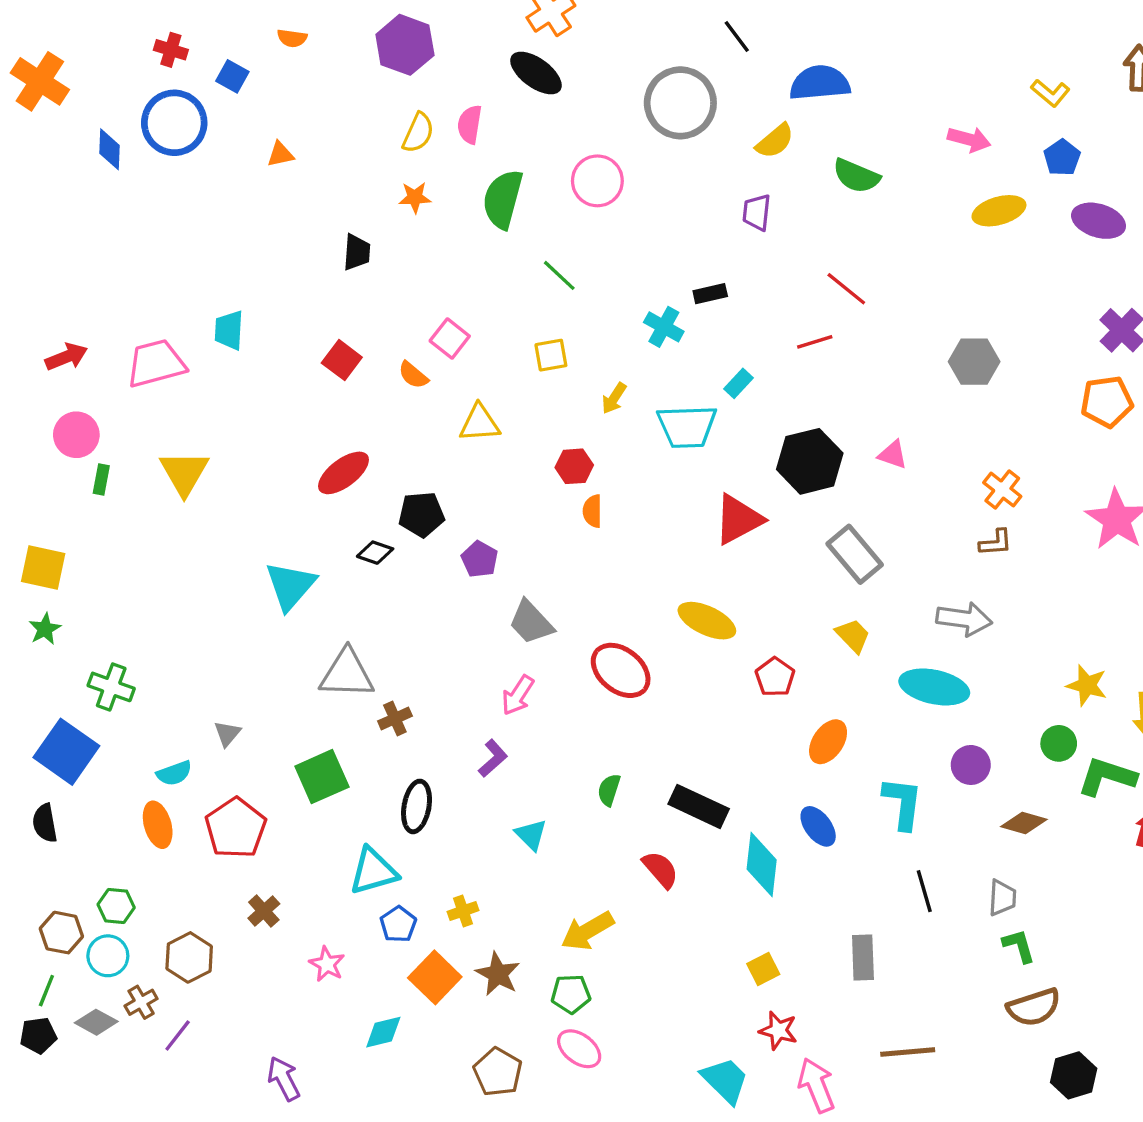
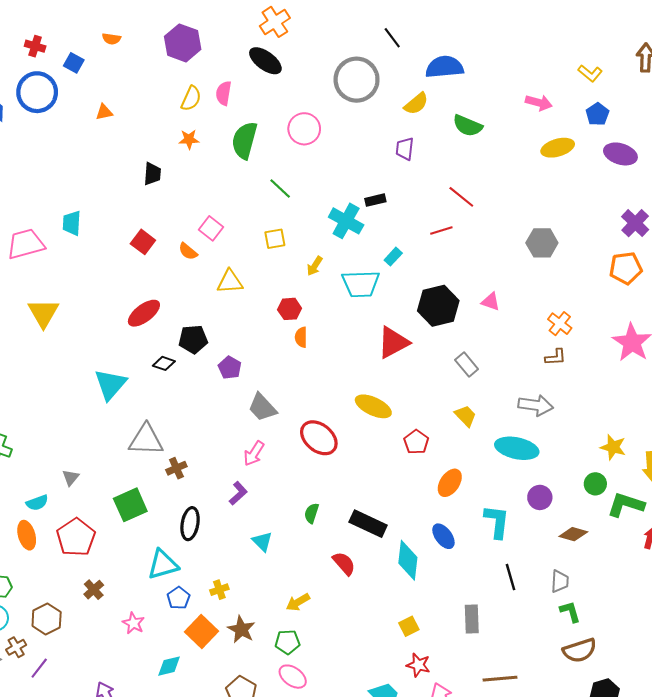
cyan cross: (664, 327) -> (346, 221), size x1.4
gray rectangle: (855, 554) -> (467, 364), size x0.7
yellow arrow: (587, 931) -> (298, 602), size x0.7

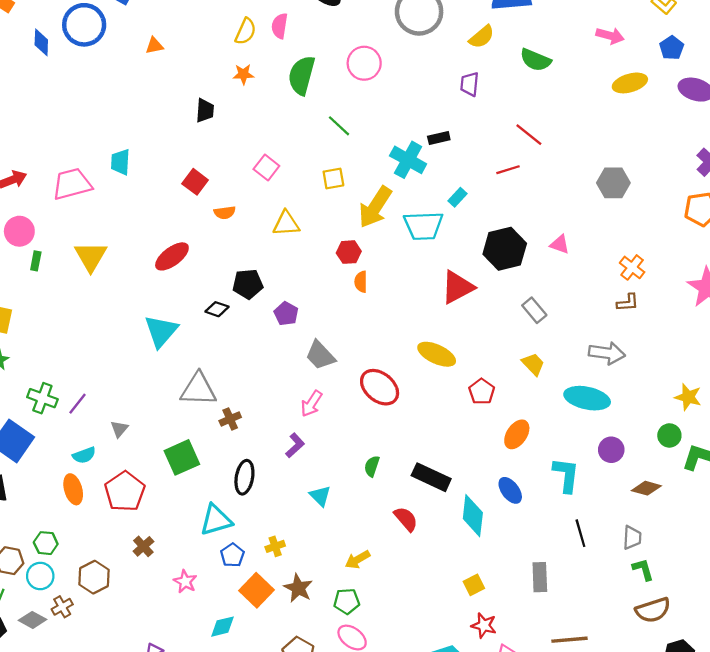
orange semicircle: (188, 251) -> (225, 213), moved, turned -48
yellow arrow: (315, 266) -> (375, 207), size x2.0
red ellipse: (144, 313) -> (172, 256), moved
purple line: (39, 668) -> (78, 404), moved

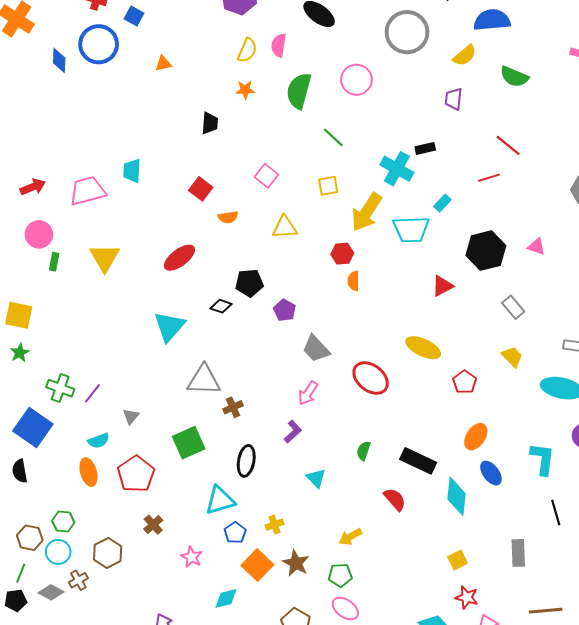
red triangle: (457, 287) -> (442, 286), size x0.7
orange ellipse: (517, 434) -> (476, 437), moved

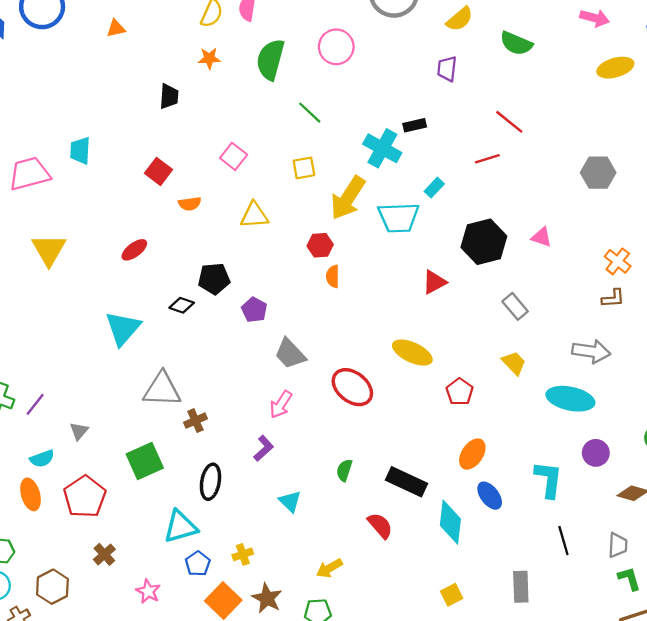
red ellipse: (179, 258) -> (134, 250), size x0.7

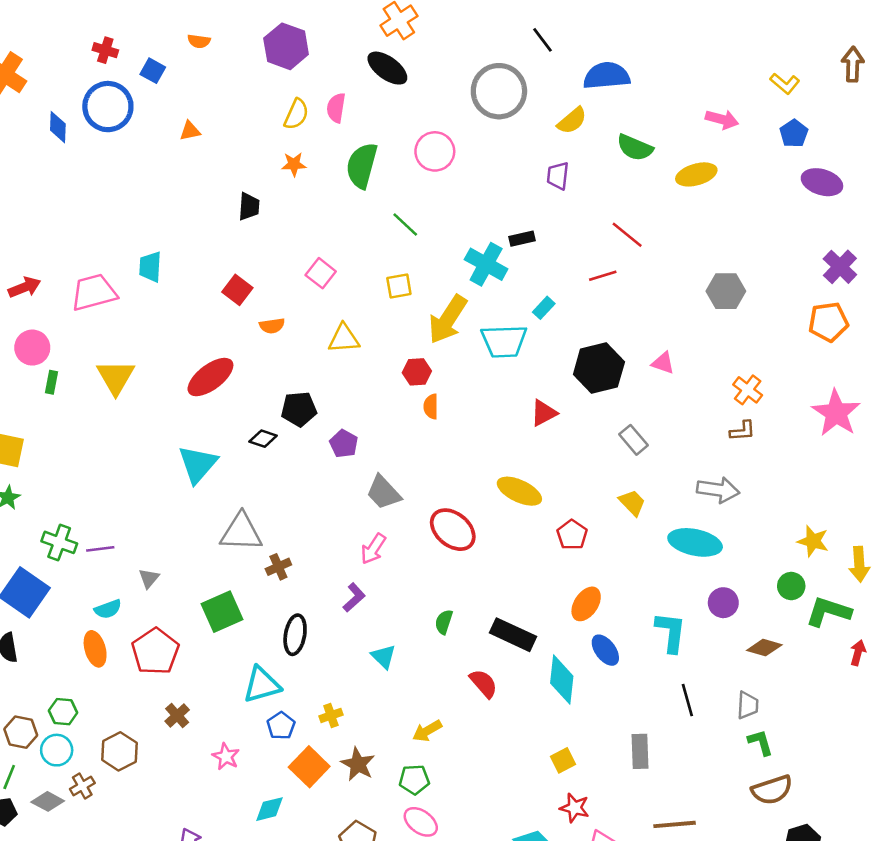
yellow ellipse: (615, 68) -> (696, 174), moved
red ellipse: (134, 250) -> (210, 377), size x1.6
purple line: (35, 404) -> (100, 549), turned 45

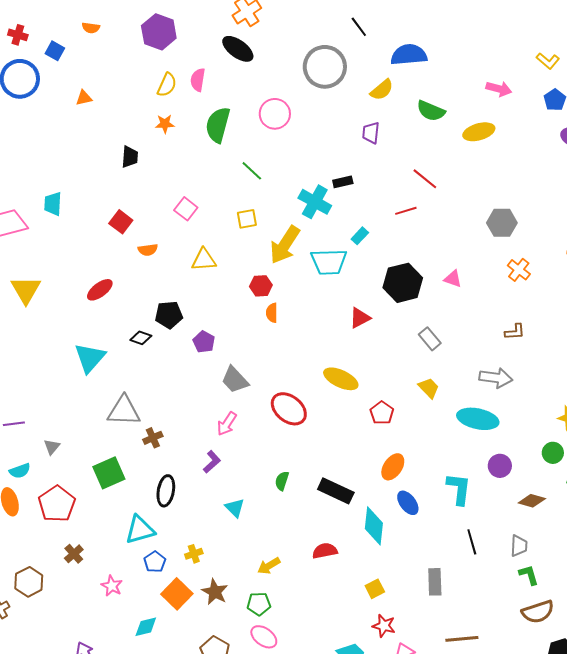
red ellipse: (210, 377) -> (100, 290), size x0.7
orange cross: (748, 390) -> (519, 270), moved
red semicircle: (484, 683) -> (325, 551), moved, turned -60

